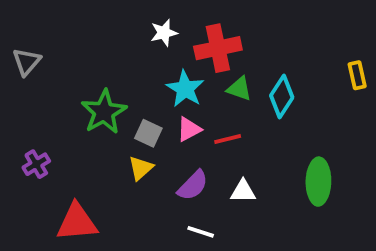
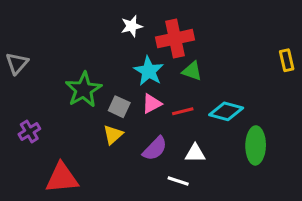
gray triangle: (27, 62) -> (17, 63), moved
cyan diamond: (282, 97) -> (226, 111), moved, turned 72
white line: (201, 232) -> (178, 181), moved

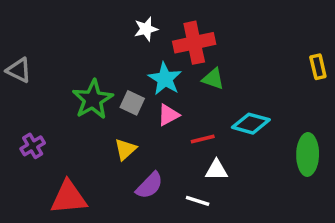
gray triangle: (17, 63) -> (19, 70), turned -45
gray square: (119, 107) -> (132, 103), moved
red line: (183, 111) -> (203, 139), moved
green ellipse: (256, 145) -> (308, 154), moved
purple semicircle: (155, 149) -> (149, 185), moved

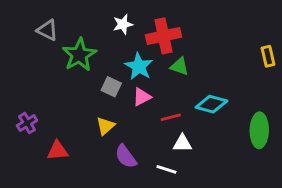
gray triangle: (19, 70) -> (47, 30), moved
green star: (93, 99) -> (79, 55), moved
purple semicircle: (149, 185) -> (126, 156), turned 100
red triangle: (69, 197) -> (58, 151), moved, size x0.7

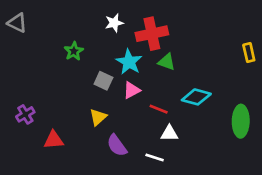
gray triangle: (47, 30) -> (17, 23), moved
green star: (79, 55) -> (74, 51), size x0.6
red line: (171, 117) -> (159, 109), turned 36

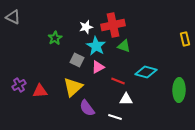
white star: (114, 23) -> (86, 27), moved
yellow triangle: (98, 117) -> (73, 87), size x1.5
red triangle: (54, 140) -> (40, 91), moved

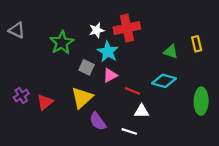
gray triangle: (13, 17) -> (17, 30), moved
green star: (55, 38) -> (62, 43), size x1.5
yellow rectangle: (185, 39) -> (197, 44), moved
green triangle: (124, 46) -> (171, 52), moved
red triangle: (40, 91) -> (45, 102), turned -35

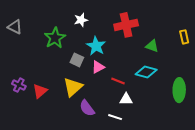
red cross: (127, 28) -> (126, 25), moved
white star: (97, 30) -> (81, 20), moved
yellow rectangle: (197, 44) -> (184, 37), moved
purple cross: (21, 95) -> (19, 85), turned -32

